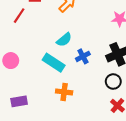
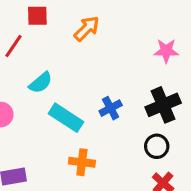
cyan semicircle: (64, 40) -> (41, 83), moved

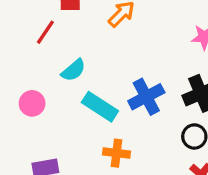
blue cross: (111, 108) -> (146, 97), size x1.5

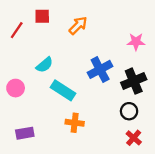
red line: (45, 32) -> (17, 30), moved
blue cross: (146, 97) -> (100, 69), moved

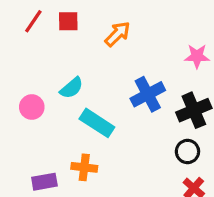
red line: (17, 30) -> (33, 21), moved
pink circle: (16, 88) -> (32, 107), moved
orange cross: (75, 123) -> (84, 167), moved

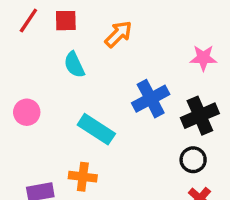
cyan semicircle: (71, 88) -> (74, 65), moved, turned 105

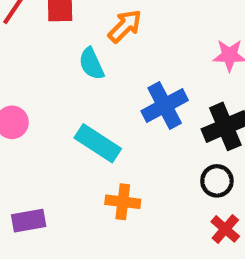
cyan semicircle: (74, 65) -> (91, 64), moved
orange cross: (83, 177) -> (123, 202), moved

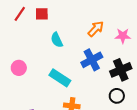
orange arrow: (125, 26) -> (96, 29), moved

